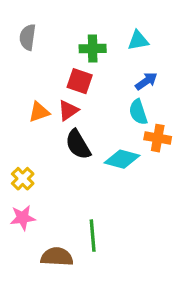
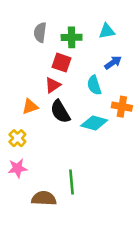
gray semicircle: (28, 37) -> (40, 32), moved
orange triangle: (39, 112) -> (30, 107), moved
cyan semicircle: (138, 112) -> (94, 85), moved

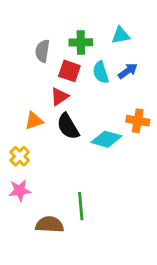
gray semicircle: (40, 32) -> (42, 51), moved
cyan semicircle: (94, 85) -> (101, 72), moved

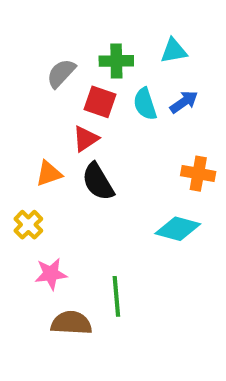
gray semicircle: (42, 51) -> (61, 73), turned 35
cyan diamond: (106, 139) -> (178, 229), moved
pink star: (20, 190) -> (51, 274), moved

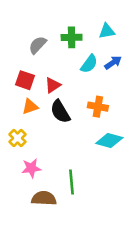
red square: (100, 102) -> (25, 80), moved
cyan semicircle: (145, 104) -> (89, 64), turned -126
orange cross: (198, 174) -> (98, 107), moved

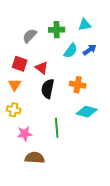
red triangle: (53, 85) -> (42, 68), turned -48
orange triangle: (30, 107) -> (15, 85), moved, turned -40
black semicircle: (60, 112) -> (48, 89), turned 42
yellow cross: (17, 138) -> (14, 110), turned -32
green line: (72, 182) -> (57, 128), moved

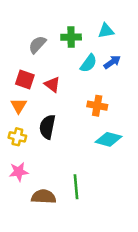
black semicircle: (48, 89) -> (47, 127), moved
green line: (57, 128) -> (76, 187), moved
pink star: (25, 134) -> (19, 172), moved

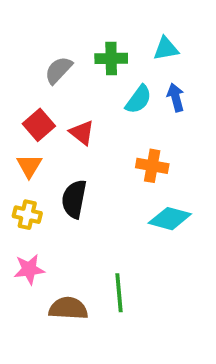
blue arrow: (112, 62) -> (176, 97), turned -70
red square: (25, 79) -> (39, 125), turned 30

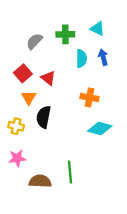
cyan triangle: (166, 49) -> (97, 29), turned 35
cyan semicircle: (139, 99) -> (81, 58), turned -36
orange triangle: (29, 166) -> (29, 97), moved

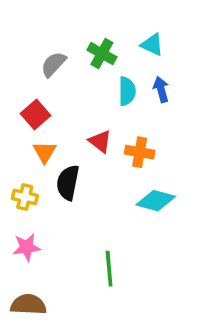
green cross: (65, 34) -> (102, 54), turned 30
red triangle: (48, 78) -> (100, 141), moved
brown semicircle: (40, 181) -> (28, 305), moved

